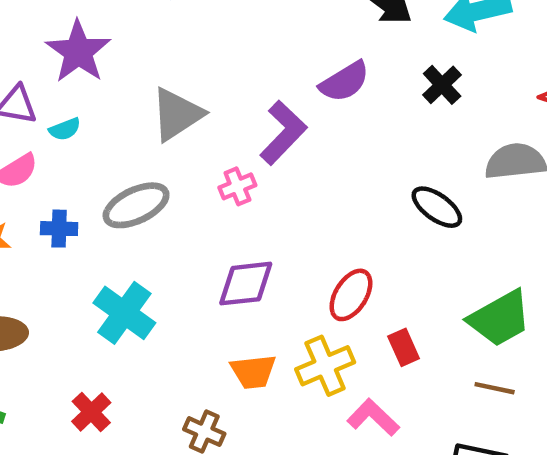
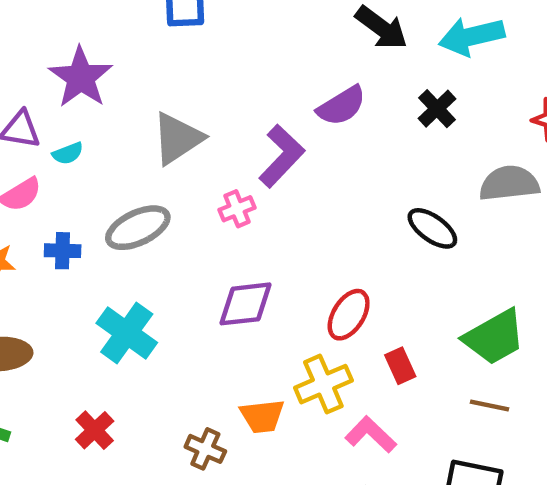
orange trapezoid: (253, 372) -> (262, 416), moved

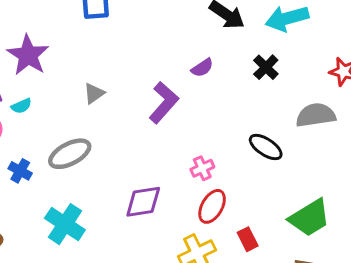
purple semicircle: (341, 106) -> (202, 68), size x0.7
gray triangle: (177, 138) -> (94, 93), size x0.6
pink cross: (237, 209) -> (202, 168), moved
blue cross: (63, 251) -> (20, 171), turned 30

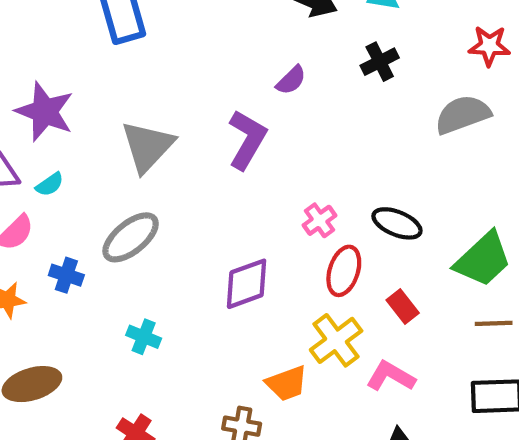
black cross: (266, 67) -> (380, 62), turned 30
gray triangle: (94, 93) -> (147, 146), size x1.8
black ellipse: (266, 147) -> (397, 223), moved
cyan cross: (65, 224) -> (144, 337), size x0.6

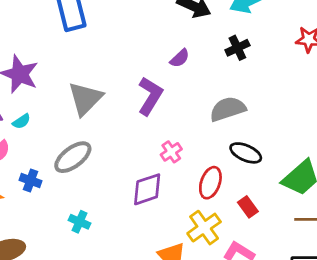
gray semicircle: (463, 114) -> (228, 109), moved
pink cross: (319, 220) -> (171, 152), moved

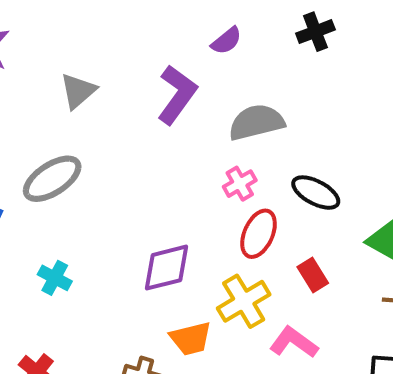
gray triangle: (85, 99) -> (78, 91), size x0.7
gray semicircle: (228, 109) -> (256, 122), moved
pink cross: (171, 152) -> (240, 184), moved
purple diamond: (147, 189) -> (166, 268), moved

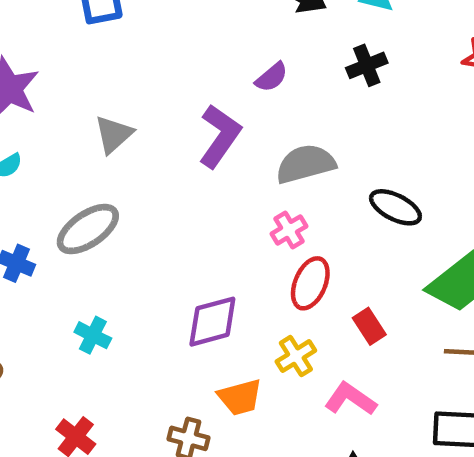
black ellipse: (316, 193) -> (395, 207), moved
yellow cross: (244, 301) -> (296, 356), size x0.7

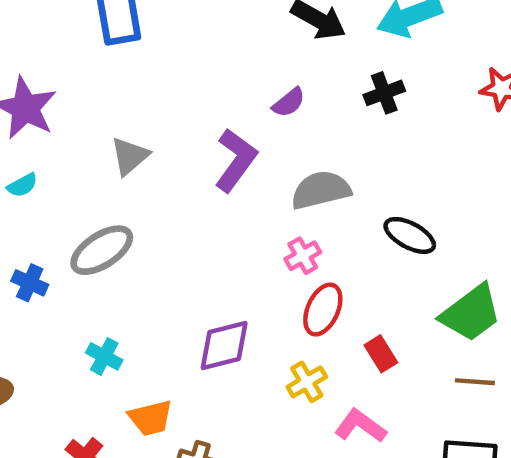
orange trapezoid: (240, 397) -> (151, 418), moved

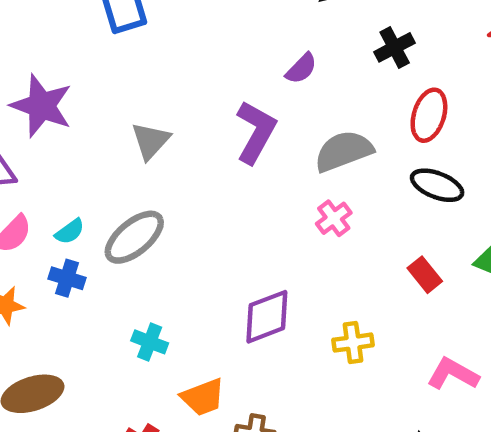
cyan semicircle: (22, 185) -> (70, 232), moved
red ellipse: (323, 310) -> (429, 115), moved
red rectangle: (381, 354) -> (425, 275), moved
yellow cross: (307, 382) -> (353, 343), turned 30
pink L-shape: (360, 426) -> (453, 374), moved

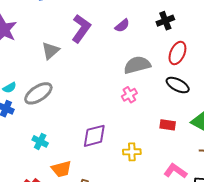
purple L-shape: (256, 132) -> (81, 28), moved
red rectangle: (425, 275) -> (168, 125), turned -49

